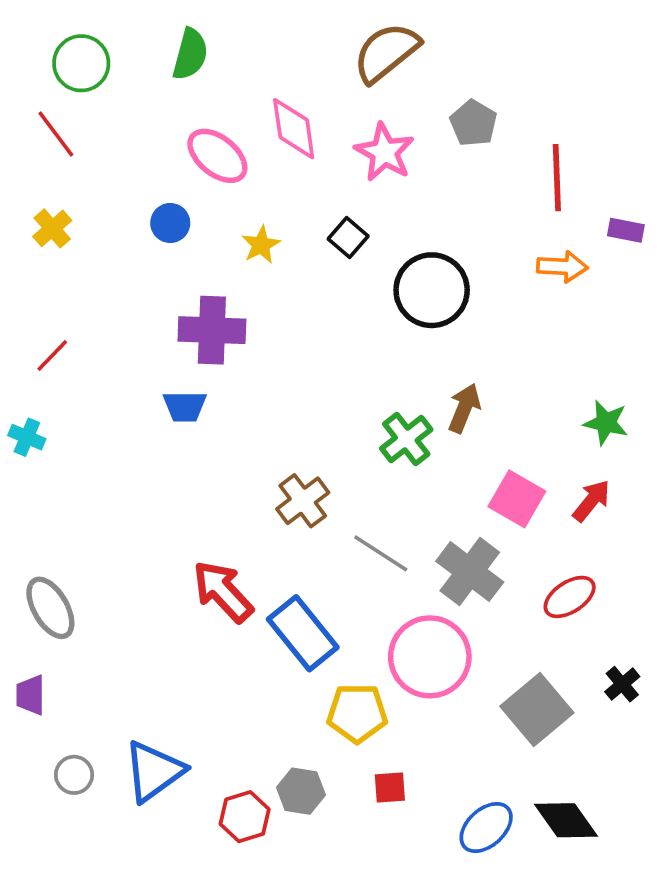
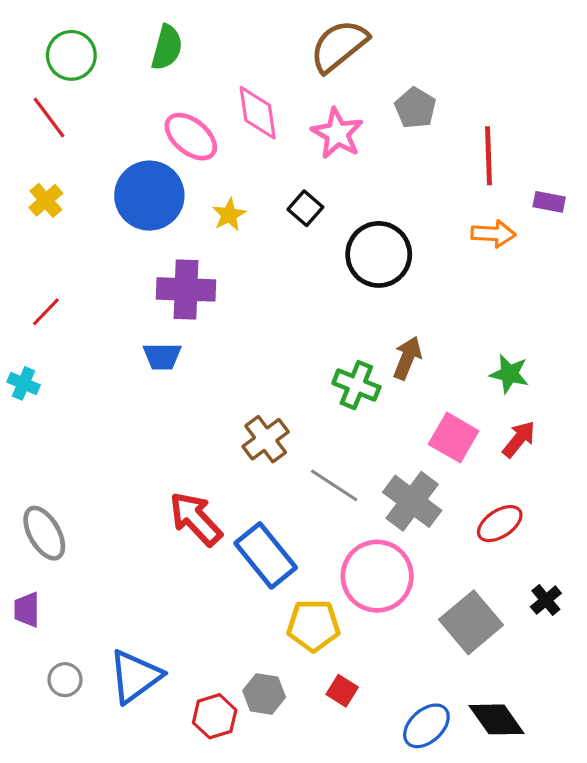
blue circle: (170, 223) -> (149, 196), size x2.0
green star: (606, 423) -> (509, 374), moved
green cross: (406, 439) -> (356, 385), turned -30
red square: (390, 788) -> (342, 691), turned 36

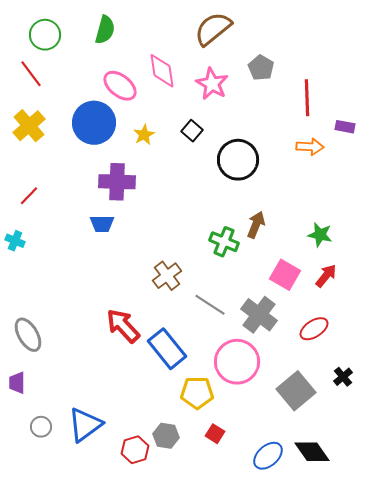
yellow cross: (46, 200) -> (29, 126), size x1.5

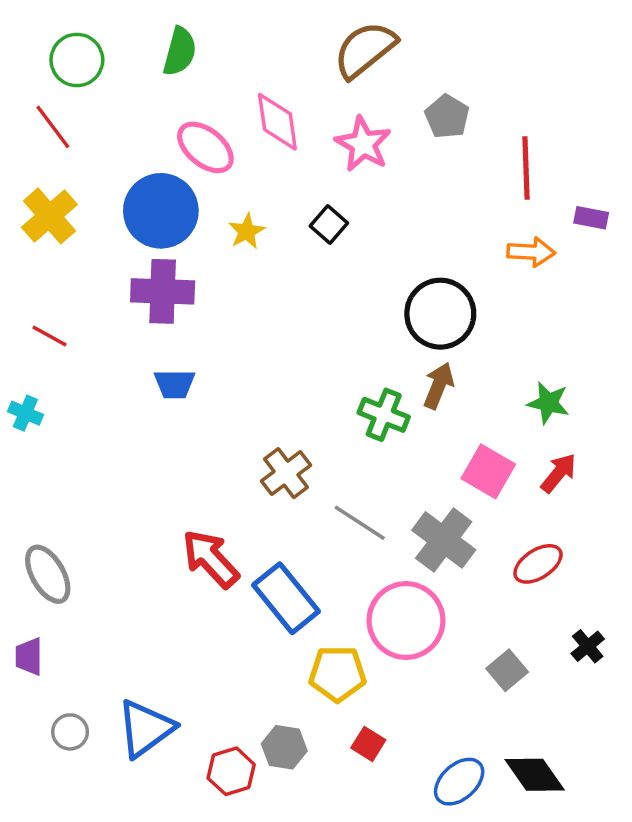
black circle: (238, 160) -> (440, 314), moved
purple cross: (117, 182) -> (163, 291), moved
red line: (29, 196) -> (49, 336), turned 75
gray square: (296, 391) -> (507, 670), size x0.6

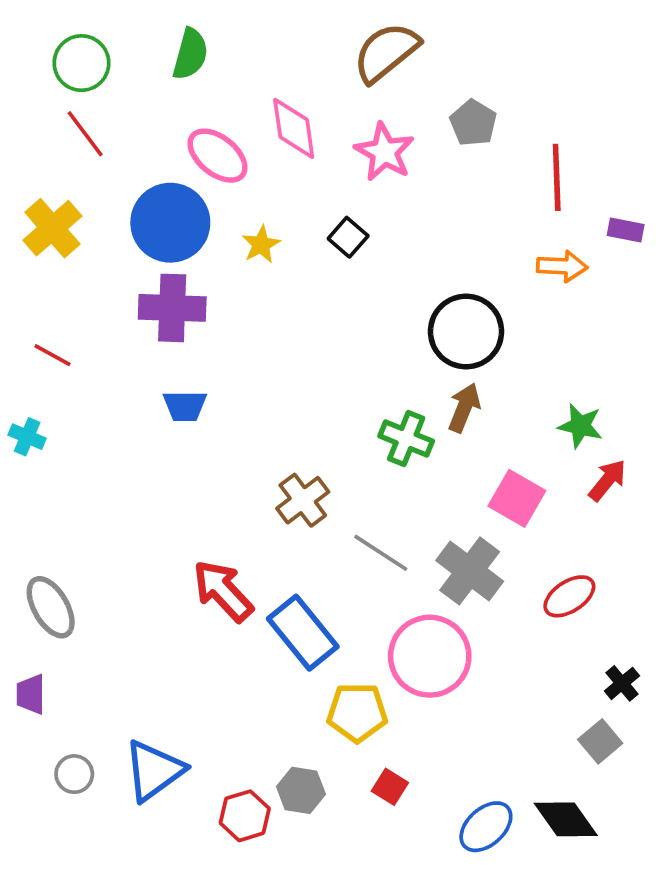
red line: (53, 127) -> (85, 134), moved
red arrow: (559, 473) -> (607, 480), moved
gray square: (507, 670) -> (600, 741), moved

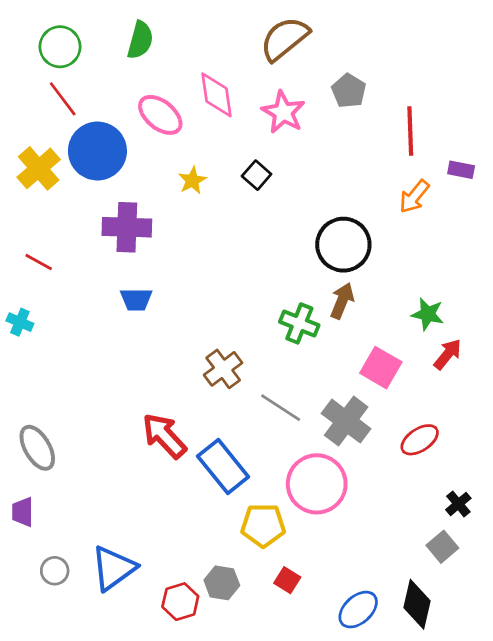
blue circle: (170, 223) -> (97, 151), moved
orange arrow: (562, 266) -> (414, 196), turned 126
black diamond: (566, 819) -> (417, 604), turned 48

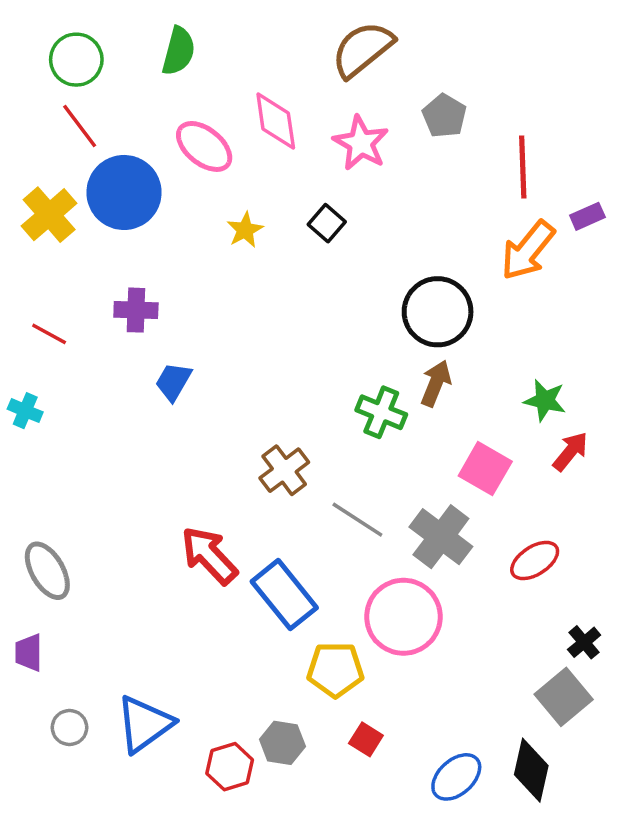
purple rectangle: (461, 170) -> (587, 216), turned -35
orange arrow: (414, 196) -> (528, 250), size x1.4
purple cross: (127, 227) -> (136, 310), moved, size x0.7
blue trapezoid: (136, 299) -> (173, 382), turned 120
gray square: (442, 547) -> (564, 697), size x1.4

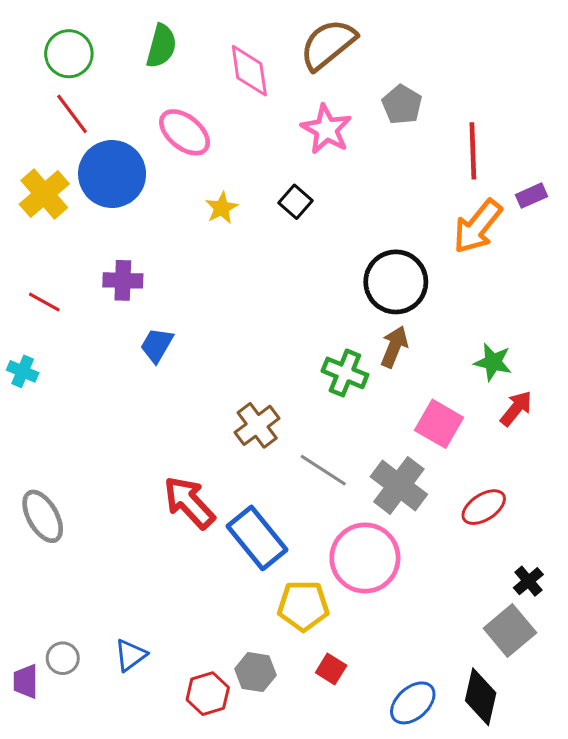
pink diamond: (276, 121) -> (249, 71), moved
purple trapezoid: (29, 653) -> (26, 681), moved
blue triangle: (144, 724) -> (131, 655), size x0.6

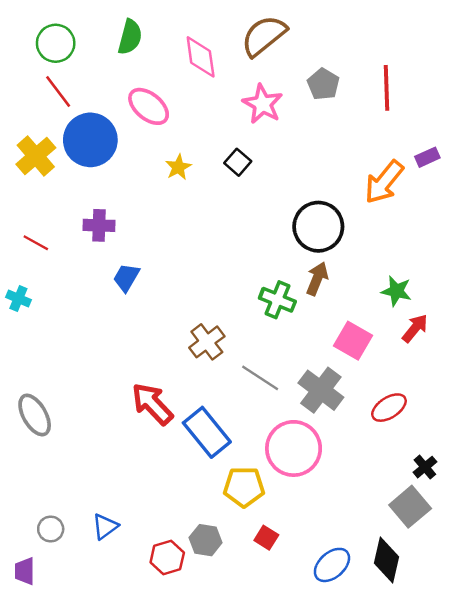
red line: (473, 151) -> (386, 88), moved
purple trapezoid: (26, 681) -> (25, 571), moved

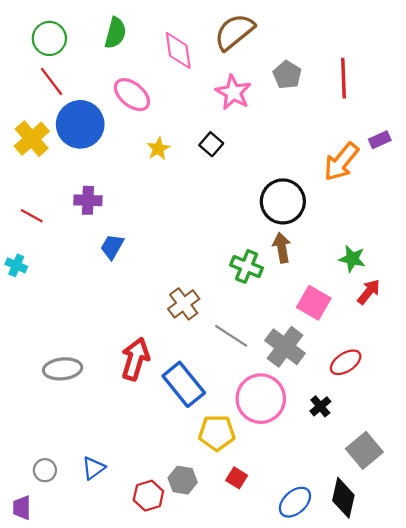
brown arrow: (317, 279) -> (282, 248), turned -32
red arrow: (152, 404) -> (135, 359), turned 60
gray ellipse: (35, 415) -> (63, 369), moved, turned -66
black cross: (425, 467) -> (320, 406), moved

